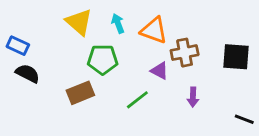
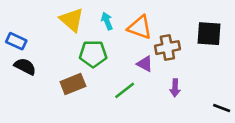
black square: (236, 57) -> (209, 34), moved

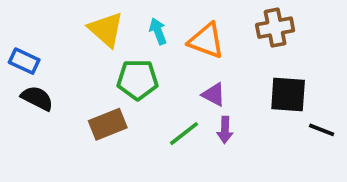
black square: (209, 34) -> (288, 95), moved
brown cross: (167, 48) -> (275, 28), moved
purple arrow: (175, 88) -> (225, 130), moved
black line: (222, 108) -> (322, 130), moved

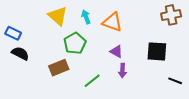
brown cross: (275, 28) -> (171, 15), moved
green pentagon: (138, 80) -> (75, 43), turned -30
black line: (322, 130) -> (175, 81), moved
green line: (184, 134) -> (92, 81), moved

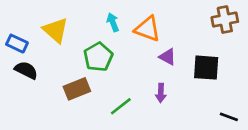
yellow triangle: (58, 16) -> (56, 30), moved
purple triangle: (116, 51) -> (168, 57), moved
black line: (175, 81) -> (229, 117), moved

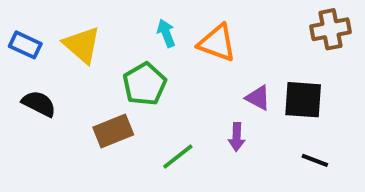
blue rectangle: (17, 44) -> (25, 45), moved
purple triangle: (168, 57) -> (258, 98), moved
black line: (229, 117) -> (315, 160), moved

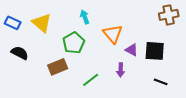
orange triangle: (217, 43) -> (113, 34), moved, turned 30

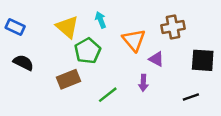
brown cross: (169, 15) -> (173, 27), moved
yellow triangle: (42, 23) -> (67, 27), moved
black square: (155, 51) -> (203, 60), moved
black line: (161, 82) -> (191, 97), turned -40

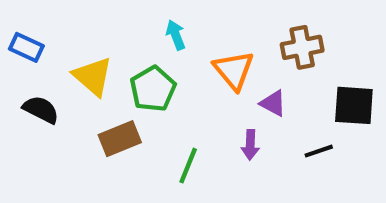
yellow triangle: (67, 27) -> (93, 76), moved
green line: (108, 95) -> (188, 166), turned -30
black line: (191, 97) -> (319, 151), moved

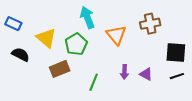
cyan arrow: (176, 35) -> (87, 17), size x1.5
purple triangle: (273, 103) -> (146, 74), moved
black line: (319, 151) -> (177, 76), moved

